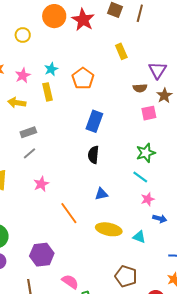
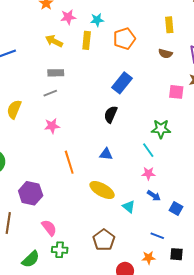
brown semicircle: (140, 88) -> (165, 54), moved

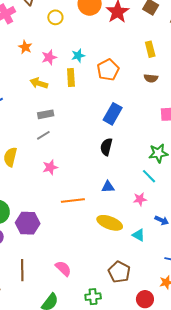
orange line: (69, 162) -> (73, 201), turned -70
pink star: (148, 173) -> (140, 199), moved
purple hexagon: (31, 193) -> (28, 223), moved
green cross: (60, 250) -> (93, 297), moved

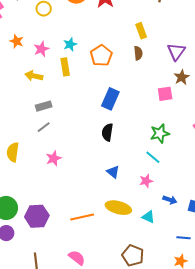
brown semicircle: (151, 78) -> (138, 53), moved, turned -96
blue triangle: (108, 187) -> (113, 172), turned 48
orange line: (73, 201) -> (82, 217), moved

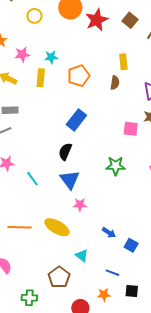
cyan line: (153, 157) -> (32, 179), moved
blue triangle: (113, 172) -> (70, 180), moved, size x1.5
pink star: (146, 181) -> (80, 205), moved
cyan triangle: (148, 217) -> (82, 256), moved

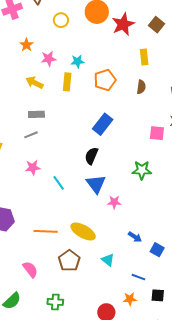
yellow rectangle: (123, 62) -> (144, 57), moved
pink star: (80, 205) -> (114, 202), moved
brown pentagon: (59, 277) -> (69, 261), moved

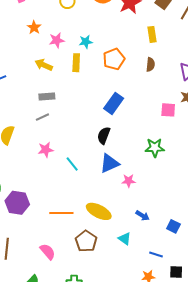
blue triangle: (96, 184) -> (109, 163), turned 45
blue arrow: (135, 237) -> (143, 216), moved

